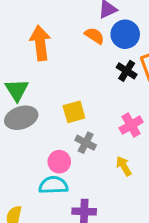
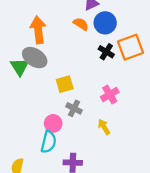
gray ellipse: (21, 118) -> (35, 58), moved, turned 50
cyan semicircle: (53, 185) -> (49, 142), turned 105

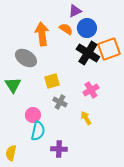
orange arrow: (38, 30) -> (42, 34), moved
black cross: (106, 52) -> (88, 53), size x1.6
green triangle: (20, 67) -> (13, 85), moved
pink circle: (53, 123) -> (33, 115), moved

